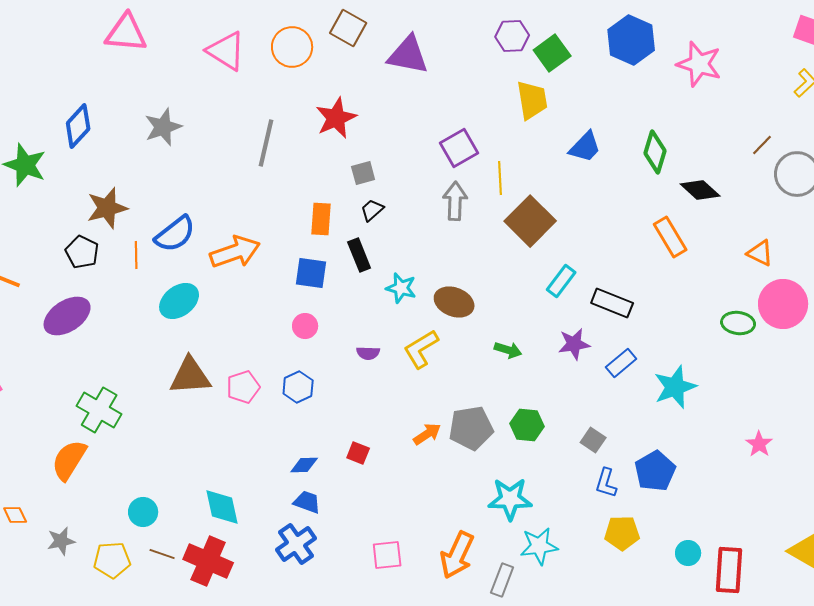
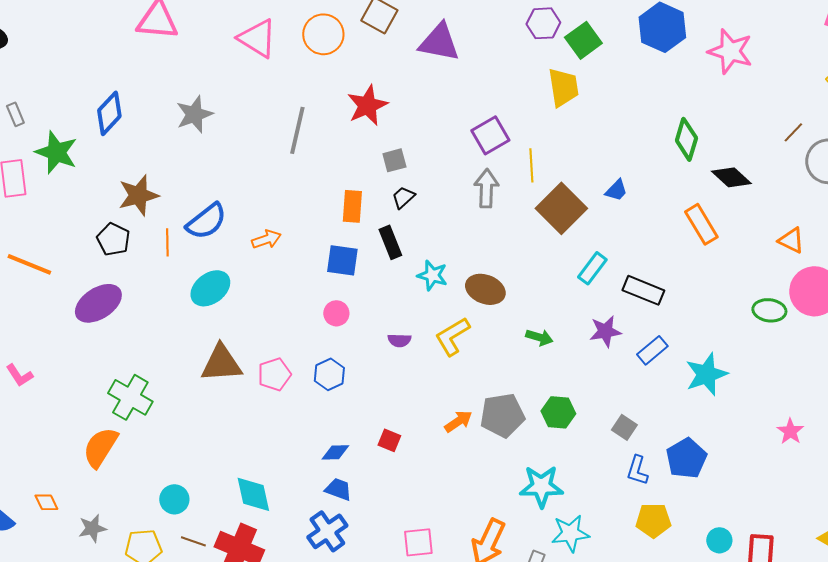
blue trapezoid: (585, 147) -> (616, 190), moved, size x0.7
orange arrow: (235, 252) -> (266, 239), size x0.6

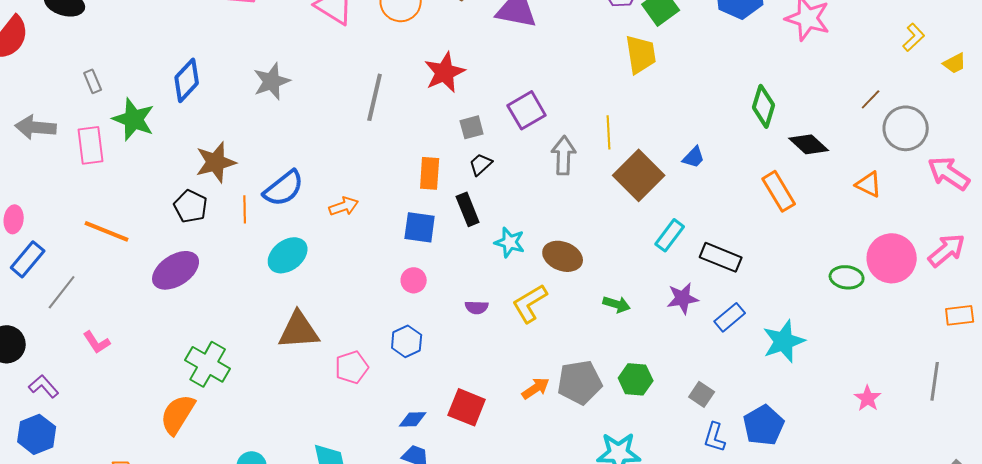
purple square: (490, 135) -> (527, 110), moved
orange triangle: (791, 240) -> (869, 184), moved
pink pentagon: (274, 374) -> (352, 367), moved
red square: (389, 440) -> (467, 407), size x1.6

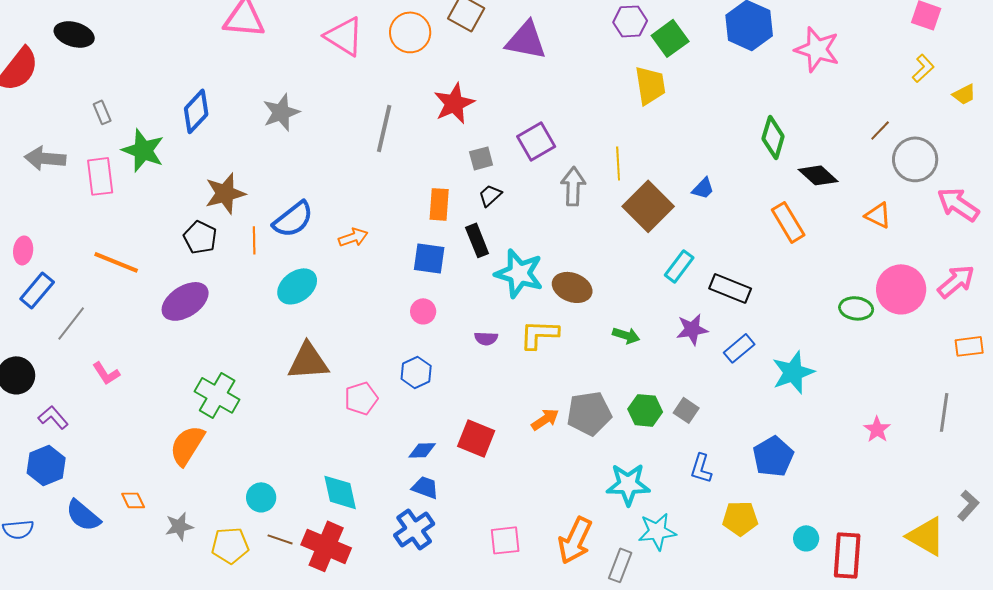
cyan star: (510, 242) -> (519, 273), size x1.6
yellow L-shape: (530, 303) -> (539, 334), turned 33
gray square: (702, 394) -> (686, 410), moved
blue L-shape: (715, 437) -> (701, 468), moved

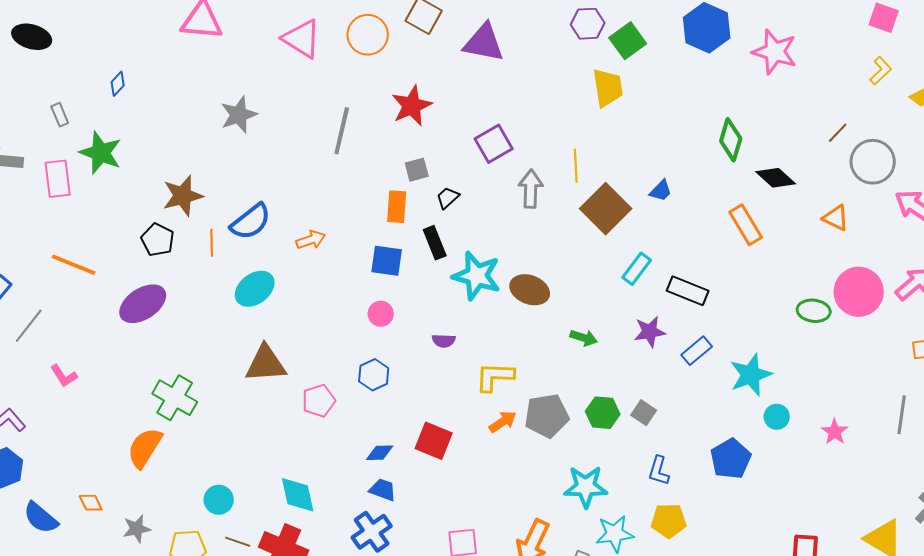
blue diamond: (196, 111) -> (118, 84), moved, size x0.6
gray square: (481, 158) -> (417, 170), moved
yellow L-shape: (539, 334) -> (495, 377), moved
yellow pentagon: (740, 518) -> (669, 521), moved
cyan circle: (806, 538) -> (777, 417), moved

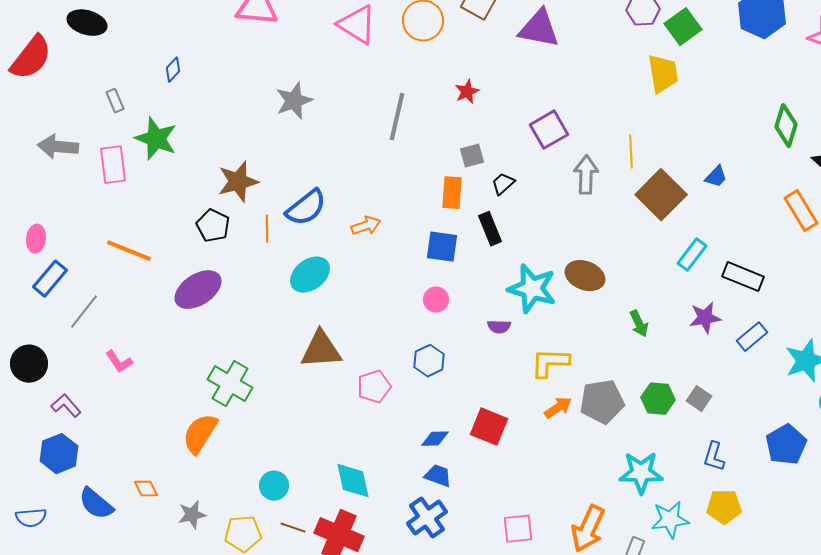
red star: (412, 106) -> (467, 92), size x0.6
cyan star: (477, 276) -> (532, 289), moved
green arrow: (584, 338) -> (639, 324), turned 48

